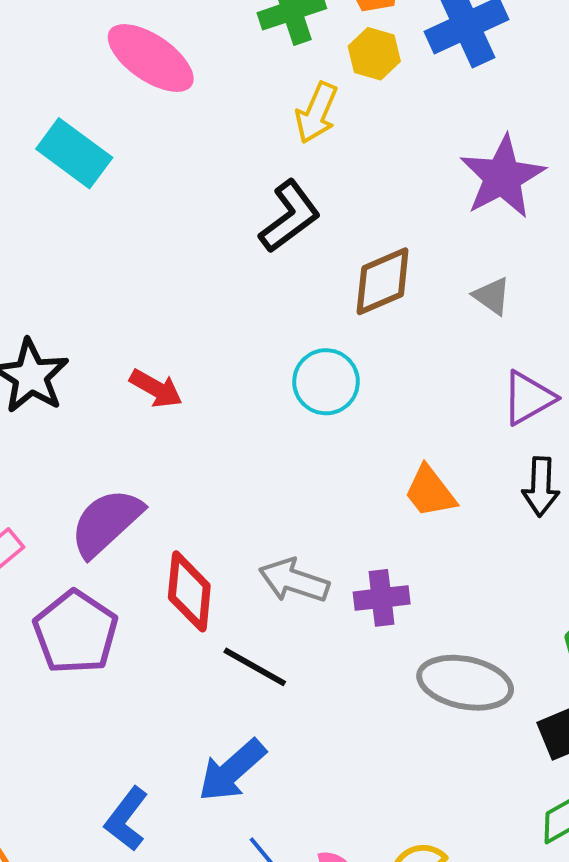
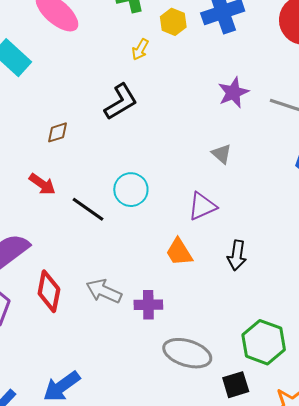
yellow arrow: (317, 113) -> (140, 49), size x0.7
purple star: (502, 177) -> (233, 93), size x0.7
brown diamond: (383, 281) -> (57, 132), moved, size x0.6
purple triangle: (528, 398) -> (202, 206), moved
black line: (255, 667) -> (88, 209), moved

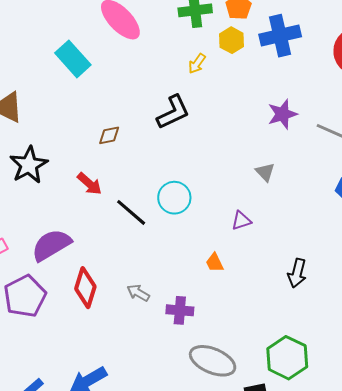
purple triangle: (202, 206) -> (241, 221), size x0.7
orange trapezoid: (179, 252) -> (215, 263), size x0.7
black arrow: (237, 255) -> (297, 273), moved
gray arrow: (104, 291) -> (138, 293), size x0.7

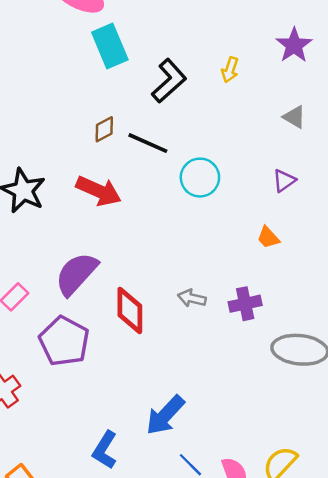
cyan rectangle: (73, 59) -> (110, 46), moved, turned 36
yellow arrow: (197, 64) -> (230, 70), moved
red arrow: (89, 184) -> (99, 191), size x1.4
black line: (131, 212) -> (148, 143), moved

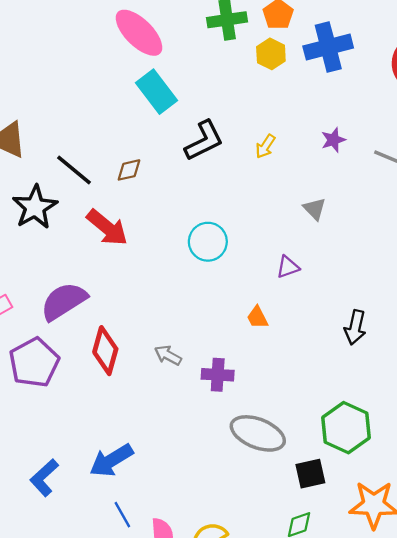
purple star: (294, 45) -> (333, 140), size x0.7
cyan rectangle: (110, 46) -> (156, 92), turned -30
black line: (148, 143) -> (74, 170), moved

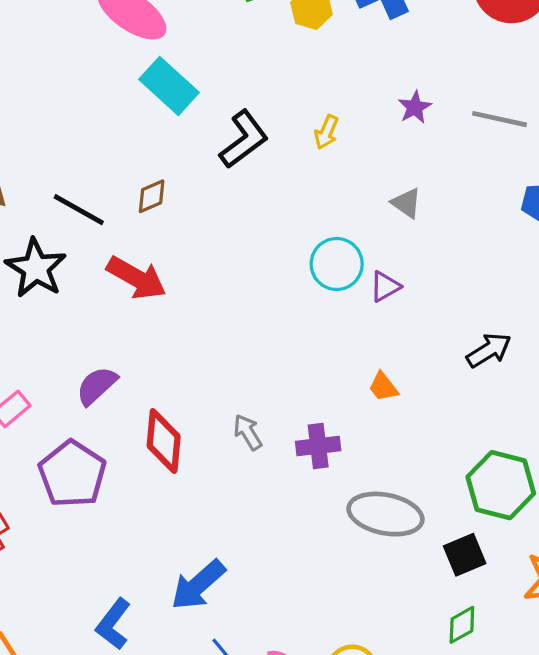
cyan circle: (208, 242) -> (337, 264), moved
purple semicircle: (64, 301) -> (97, 386), size x0.7
orange trapezoid: (257, 317) -> (383, 387), moved
black arrow: (355, 327) -> (489, 350), turned -124
gray arrow: (168, 355) -> (248, 432), turned 40

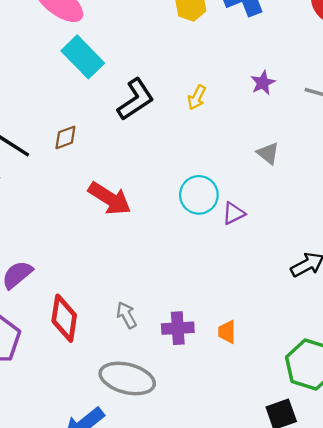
gray triangle: (406, 203) -> (268, 153), moved
red arrow: (136, 278) -> (110, 198), moved
orange trapezoid: (383, 387) -> (227, 332), moved, turned 35
gray ellipse: (385, 514) -> (127, 378), moved

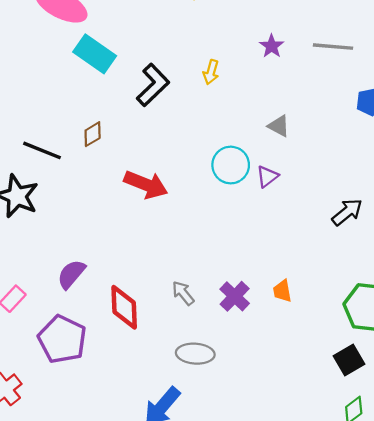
gray triangle: (268, 153) -> (279, 126), moved
purple cross: (178, 328) -> (235, 296), turned -32
gray ellipse: (127, 378) -> (195, 354), size x0.7

